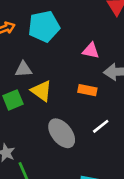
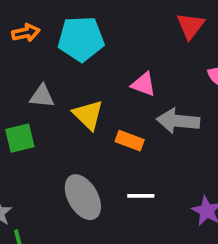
yellow triangle: (41, 91) -> (88, 115), moved
white line: (101, 126) -> (141, 196), turned 30

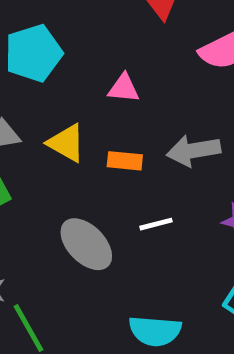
gray arrow: (178, 121) -> (194, 151), moved

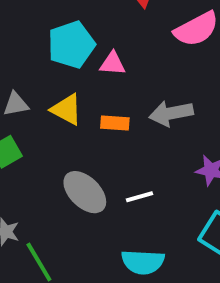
cyan pentagon: (34, 53) -> (71, 45), moved
white line: (156, 224) -> (140, 197), moved

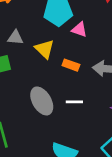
white line: (140, 197) -> (74, 102), moved

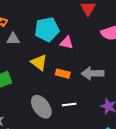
gray triangle: (15, 38) -> (13, 39), moved

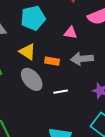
pink triangle: (67, 43) -> (71, 33), moved
gray ellipse: (41, 107) -> (32, 79), moved

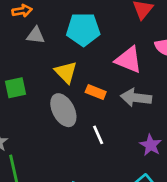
pink triangle: (71, 33) -> (129, 60), size x1.5
white line: (61, 92) -> (98, 135), turned 64

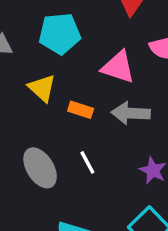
gray ellipse: (63, 110) -> (40, 168), moved

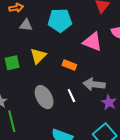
yellow triangle: (42, 88) -> (38, 56), moved, turned 30
gray arrow: (131, 113) -> (94, 84), moved

